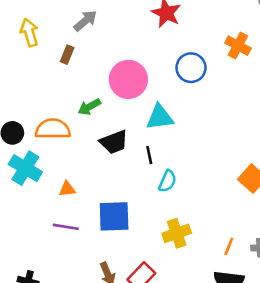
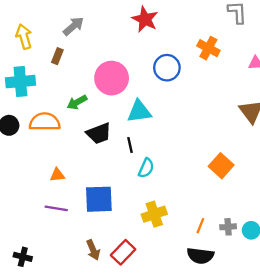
cyan cross: (25, 168) -> (20, 82), moved, turned -36

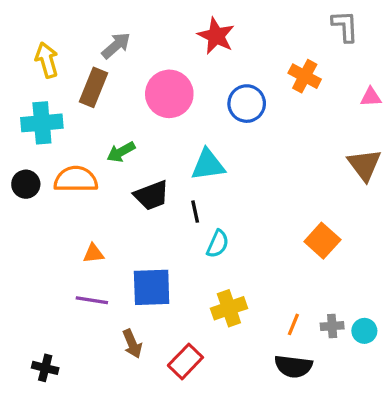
brown rectangle: (57, 56) -> (94, 87), size x1.6
pink circle: (112, 78) -> (169, 94), moved
brown arrow: (93, 250) -> (132, 344), moved

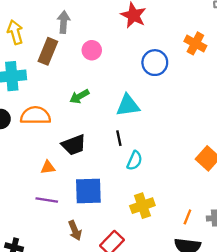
gray arrow: (116, 46) -> (64, 22), turned -45
pink circle: (169, 94) -> (92, 50), moved, size x0.6
green arrow: (121, 152) -> (79, 96), moved
black trapezoid: (152, 195) -> (74, 145), moved

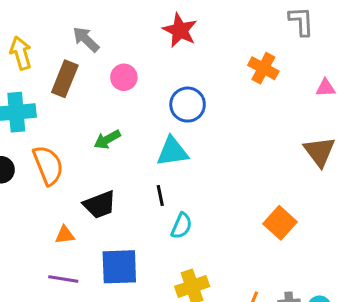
gray arrow: (64, 22) -> (86, 39), turned -50
blue circle: (155, 63) -> (188, 105), moved
orange semicircle: (35, 116) -> (48, 165), turned 68

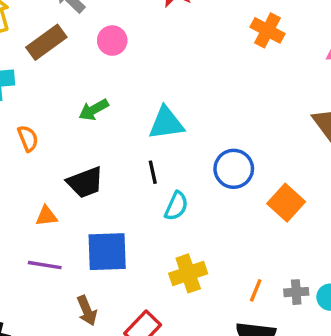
brown rectangle: (65, 79) -> (46, 42), turned 32
blue circle: (188, 105) -> (234, 169), moved
orange semicircle: (48, 165) -> (28, 138), size x0.6

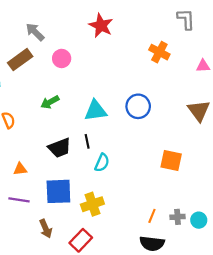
blue circle: (234, 169) -> (138, 106), moved
black trapezoid: (85, 182) -> (59, 148), moved
orange square: (286, 203) -> (171, 161), turned -30
yellow cross: (188, 273) -> (92, 204), moved

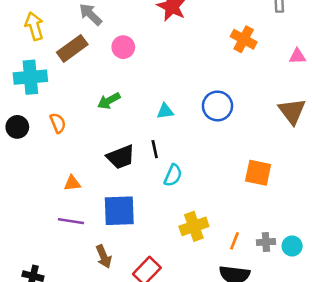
cyan triangle: (96, 111) -> (165, 111), size x0.6
yellow cross: (92, 204) -> (194, 226), moved

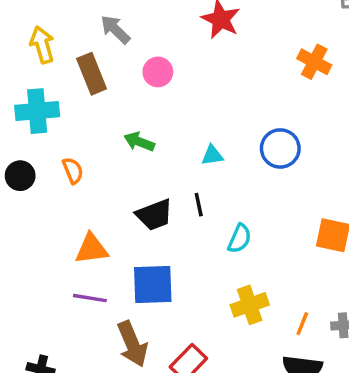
brown rectangle: (72, 48) -> (92, 74), turned -76
green arrow: (109, 101) -> (139, 142), turned 50
cyan semicircle: (173, 175) -> (239, 239), moved
orange triangle: (72, 183) -> (92, 249), size x1.5
brown arrow: (104, 256) -> (132, 344), size x1.5

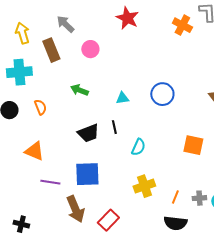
orange cross: (314, 62) -> (182, 25), moved
orange triangle: (92, 249) -> (34, 151), moved, turned 30

